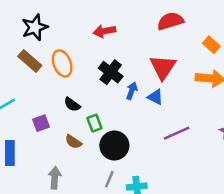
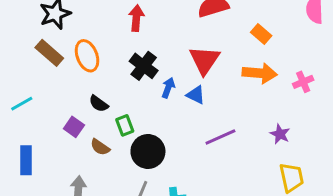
red arrow: (104, 31) -> (136, 18), turned 105
purple square: (41, 123) -> (74, 127), moved, turned -35

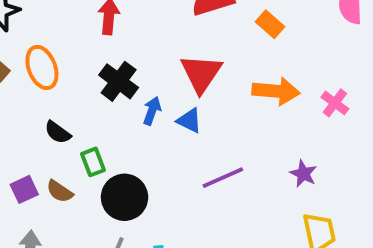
orange rectangle: (261, 34) -> (270, 24), moved
pink cross: (303, 82) -> (335, 103), turned -30
purple square: (74, 127) -> (24, 189), moved, turned 30

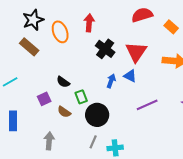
orange ellipse: (42, 68) -> (60, 32), moved
black cross: (119, 81) -> (105, 49), moved
blue arrow: (152, 111) -> (111, 81), moved
purple square: (24, 189) -> (44, 99), moved

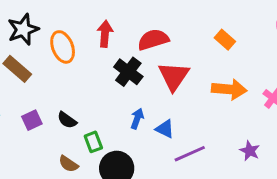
red semicircle: (142, 15) -> (153, 40), moved
blue triangle: (130, 76) -> (165, 129), moved
purple square: (44, 99) -> (32, 120), moved

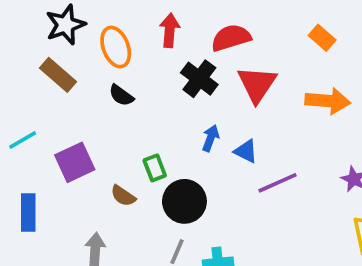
purple square: (32, 120) -> (75, 162), moved, size x1.5
black semicircle: (67, 120) -> (121, 95), moved

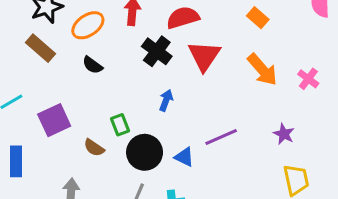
orange ellipse: (116, 47) -> (88, 25), turned 76
orange arrow: (328, 101) -> (262, 70), turned 44
blue triangle: (246, 151) -> (184, 157), moved

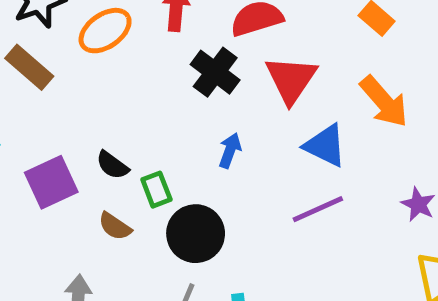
black semicircle: (93, 65) -> (112, 165), moved
blue triangle: (184, 157) -> (325, 146), moved, size x1.4

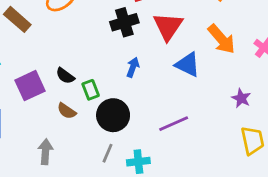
black cross: (215, 72) -> (124, 22), turned 36
purple line: (318, 209) -> (174, 124), moved

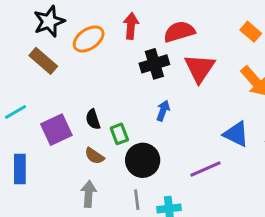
blue triangle: (188, 64) -> (236, 134), moved
black semicircle: (65, 76) -> (93, 119), turned 36
gray arrow: (45, 152) -> (89, 194), moved
gray line: (107, 153) -> (137, 200), turned -30

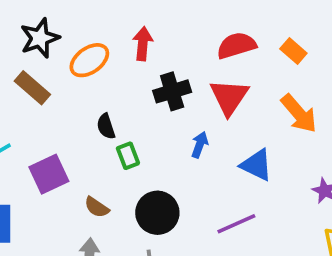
red semicircle: (179, 32) -> (236, 45), moved
blue arrow: (163, 111) -> (200, 145), moved
black semicircle: (93, 119) -> (106, 126), moved
green rectangle: (119, 134) -> (128, 156), moved
blue triangle: (236, 134) -> (257, 165), moved

